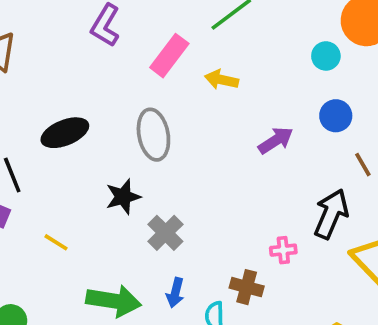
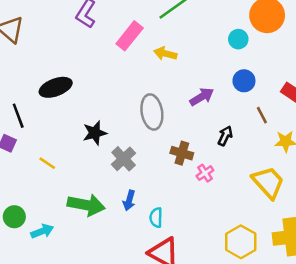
gray ellipse: (153, 135) -> (152, 112), moved
black arrow: (331, 214) -> (225, 136), moved, size x0.6
pink cross: (283, 250) -> (205, 173), turned -30
brown cross: (247, 287) -> (182, 153), moved

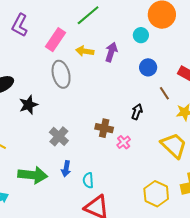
purple arrow: (202, 97) -> (111, 52), moved, turned -36
gray ellipse: (152, 112) -> (61, 74), moved
black star: (95, 133) -> (28, 105), moved

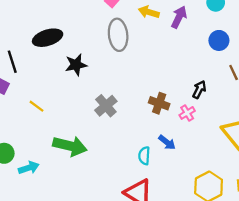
pink cross: (124, 142) -> (187, 113), moved
blue arrow: (66, 169) -> (167, 142), moved, turned -70
cyan semicircle: (88, 180) -> (144, 156), moved

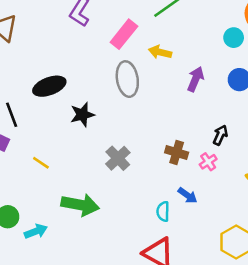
purple arrow: (179, 17) -> (196, 79), moved

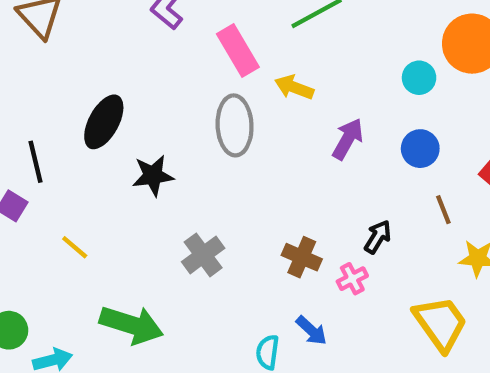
pink rectangle: (124, 34) -> (238, 50), turned -76
black ellipse: (49, 86) -> (104, 122), turned -48

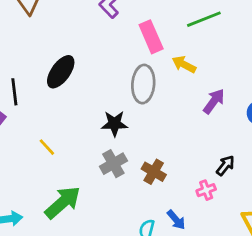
black star: (153, 176) -> (115, 124), moved
yellow line: (75, 247) -> (47, 147), moved
brown cross: (302, 257) -> (154, 172), moved
green arrow: (131, 325) -> (63, 202), turned -66

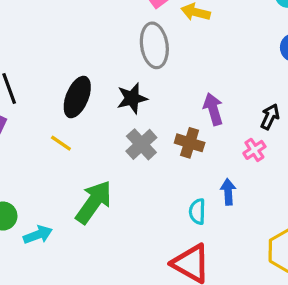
black ellipse: (61, 72) -> (77, 97), moved
purple arrow: (214, 101) -> (213, 109), moved, turned -40
blue arrow: (176, 220) -> (228, 192), turned -130

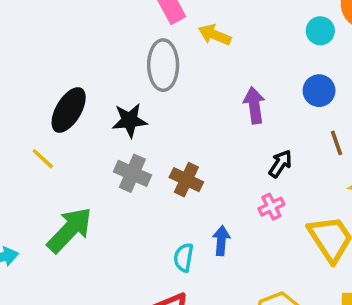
purple arrow: (213, 109) -> (254, 105), moved
gray cross: (141, 144) -> (132, 173), turned -32
pink cross: (254, 150) -> (271, 207), moved

